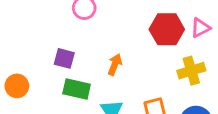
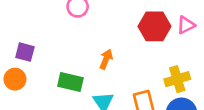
purple square: (64, 58) -> (25, 52), moved
yellow cross: (191, 71) -> (177, 79), moved

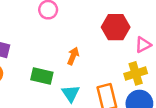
pink triangle: (186, 25) -> (143, 45), moved

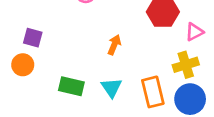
green rectangle: (42, 76) -> (71, 86), moved

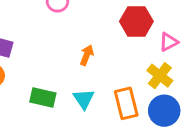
yellow cross: (186, 65) -> (160, 76), turned -35

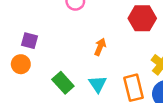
green rectangle: (43, 98) -> (63, 83), turned 35

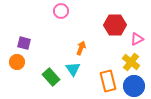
cyan triangle: (98, 84) -> (73, 69), moved

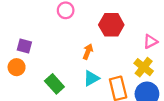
red hexagon: (115, 25) -> (111, 25), moved
cyan triangle: (73, 69) -> (91, 78), moved, turned 35

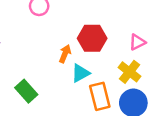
red hexagon: (111, 25) -> (92, 38), moved
cyan triangle: (91, 78) -> (80, 73), moved

